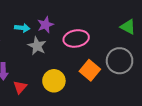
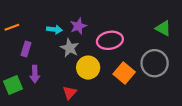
yellow circle: (54, 81) -> (88, 68), moved
red triangle: (20, 87) -> (70, 93), moved

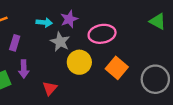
gray circle: (155, 63) -> (155, 79), moved
red triangle: (70, 93) -> (50, 88), moved

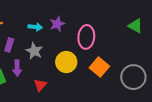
pink ellipse: (102, 34) -> (86, 37), turned -75
gray star: (60, 42) -> (34, 51), moved

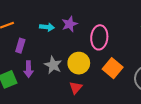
gray star: (34, 51) -> (53, 65), moved
red triangle: (40, 85) -> (76, 88), moved

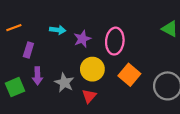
purple star: (70, 24) -> (82, 39), moved
gray star: (53, 65) -> (64, 83), moved

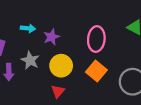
pink ellipse: (115, 41) -> (96, 39), moved
gray star: (64, 83) -> (30, 60), moved

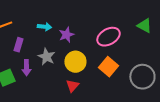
pink ellipse: (96, 39) -> (108, 37), turned 55

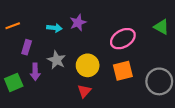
purple star: (66, 35) -> (78, 23), moved
orange square: (108, 67) -> (123, 71), turned 36

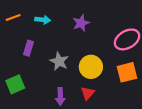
orange line: (13, 26) -> (13, 18), moved
cyan arrow: (54, 28) -> (43, 20), moved
purple arrow: (35, 72) -> (60, 96), moved

